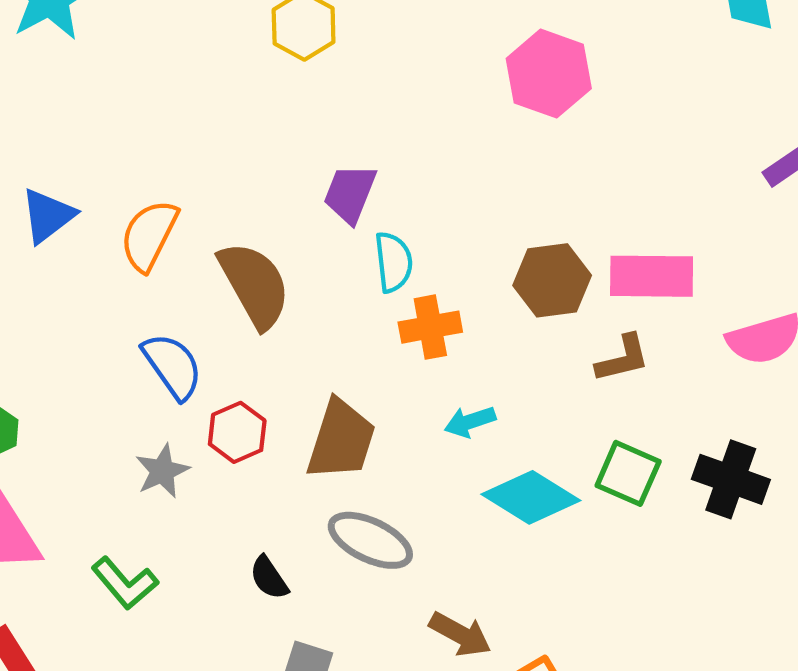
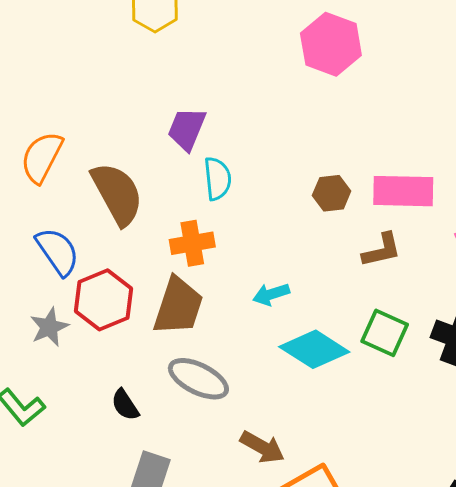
brown hexagon: (552, 280) -> (332, 193), size x0.7
orange cross: (430, 327) -> (192, 243), moved
red hexagon: (237, 432) -> (104, 300), size x1.4

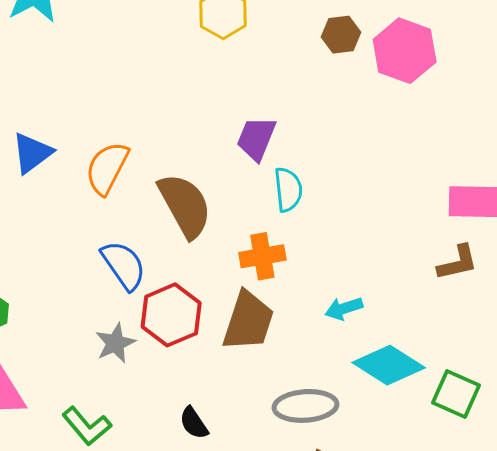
brown hexagon: (332, 193) -> (341, 35), moved
green square: (385, 333) -> (456, 394), moved
gray ellipse: (198, 379) -> (305, 406), moved, turned -30

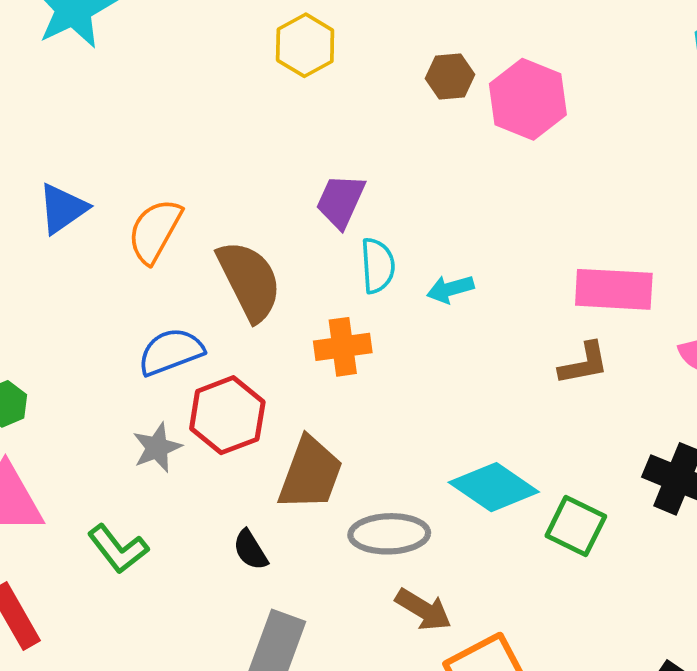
blue semicircle: (124, 265) -> (171, 352), turned -78
cyan arrow: (344, 308) -> (450, 289), moved
brown trapezoid: (248, 321) -> (310, 474), moved

